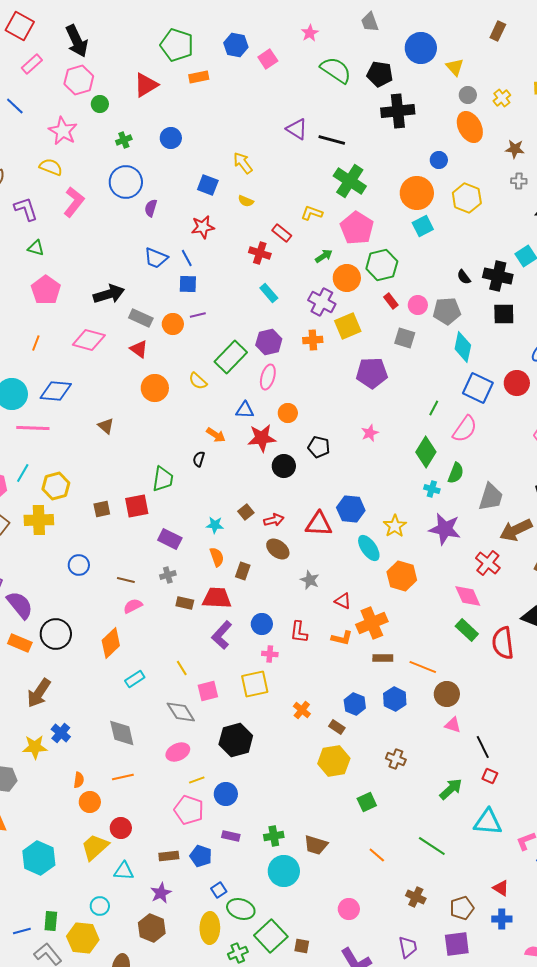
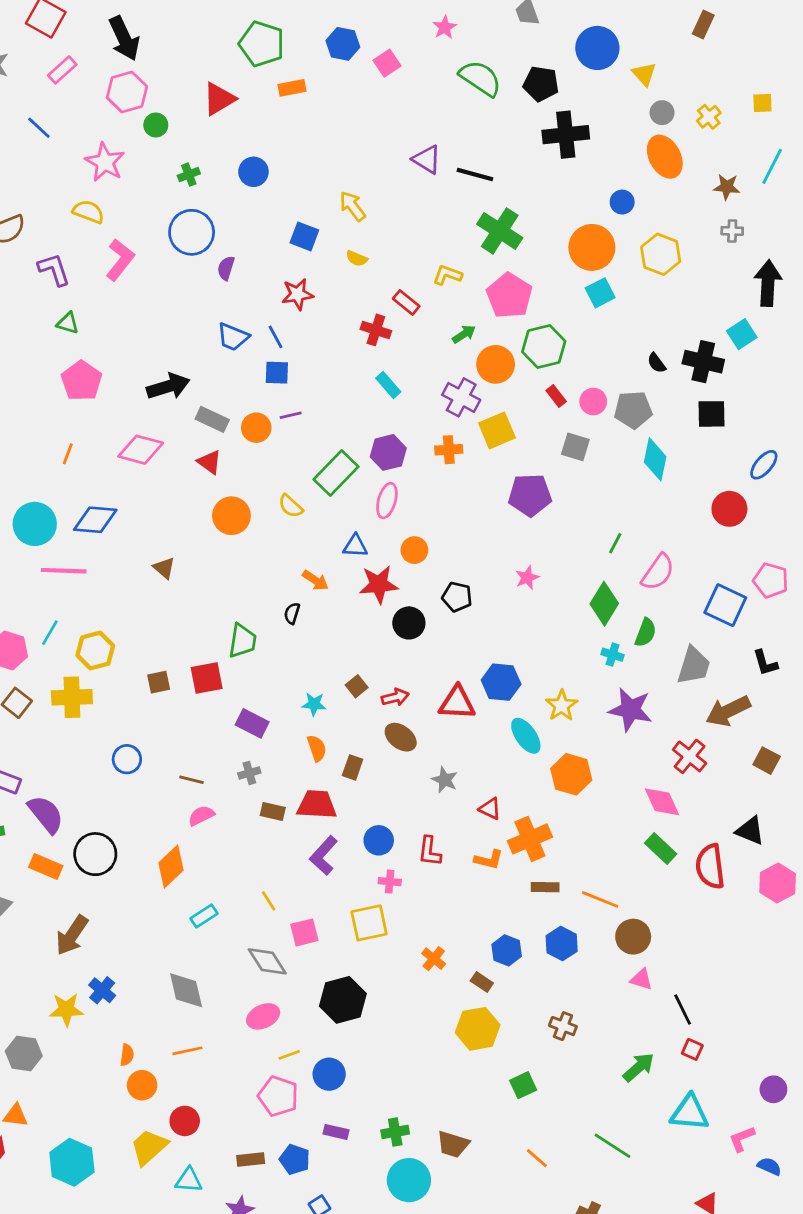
blue square: (478, 388) -> (725, 605), moved

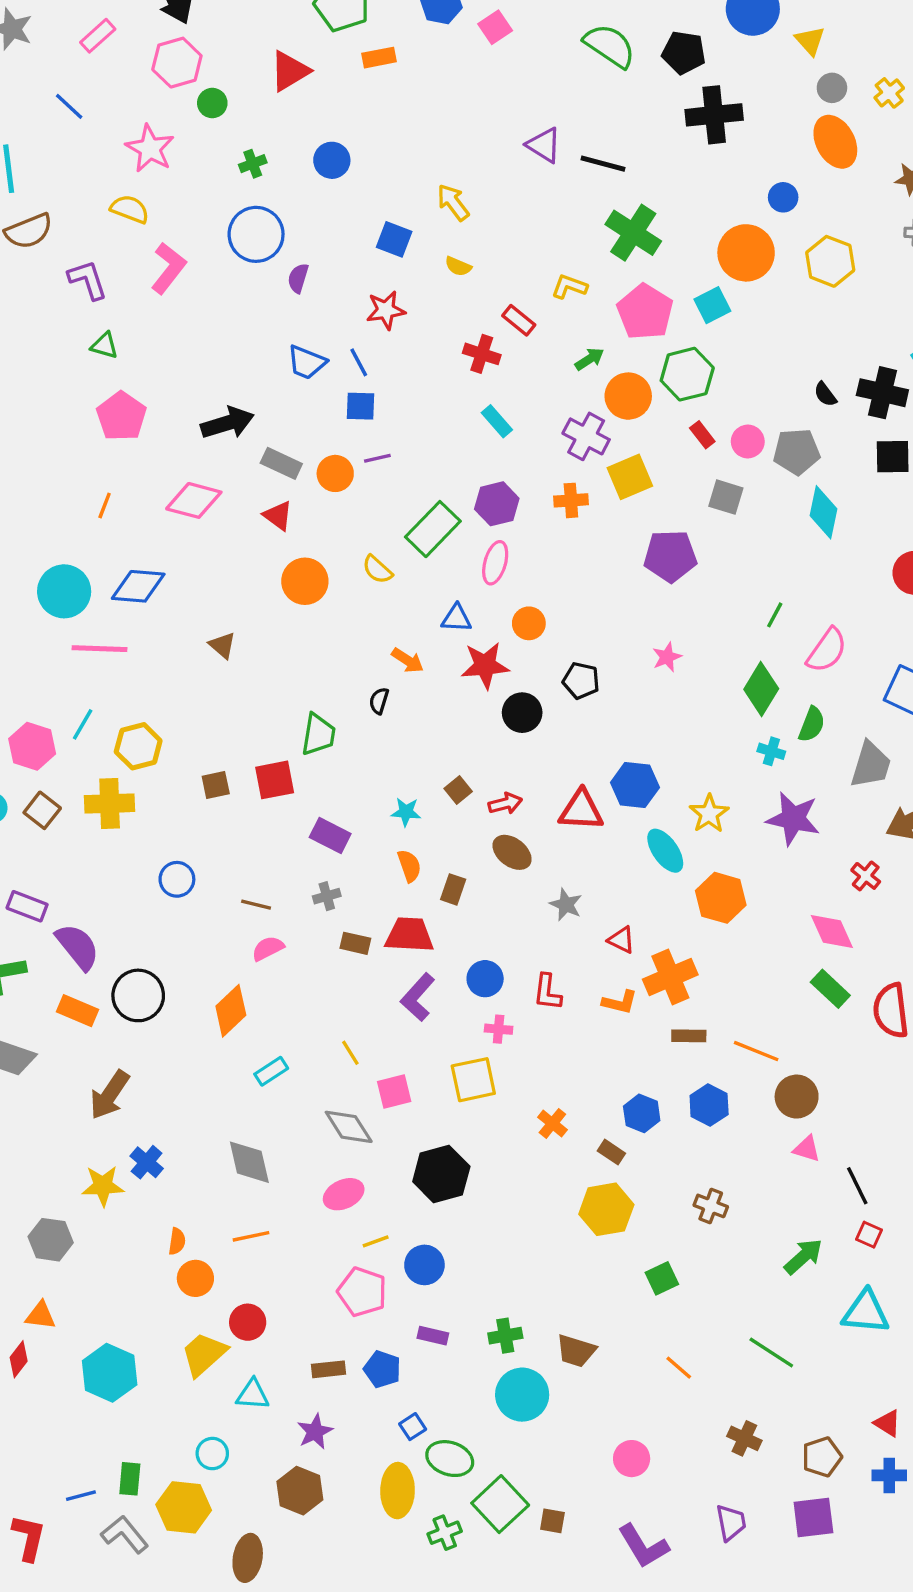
cyan square: (600, 293) -> (712, 305), moved
red cross: (690, 756) -> (866, 876), size x0.7

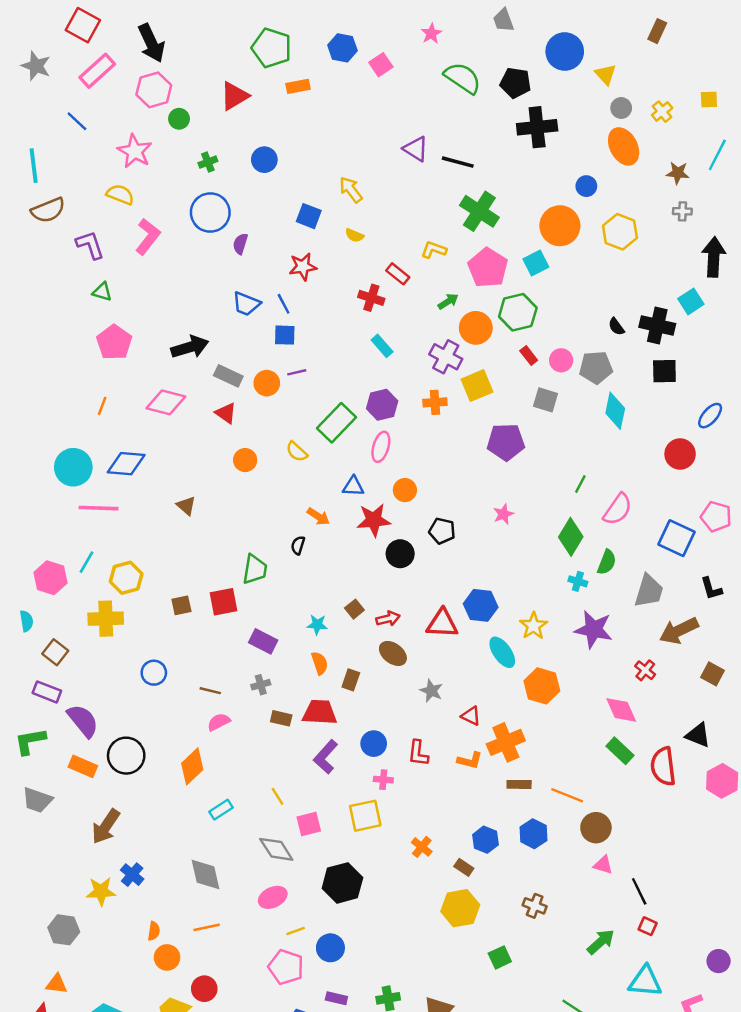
pink rectangle: (98, 36) -> (97, 71), size x1.4
orange circle: (305, 581) -> (245, 460), size x0.7
brown square: (42, 810) -> (55, 652), moved

